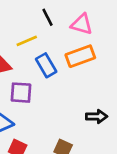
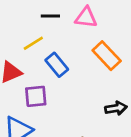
black line: (48, 17) -> (50, 16), turned -54
orange rectangle: (80, 56) -> (107, 56), moved, turned 76

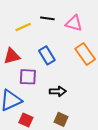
yellow line: (33, 43) -> (23, 27), moved
black arrow: (116, 108) -> (58, 91), moved

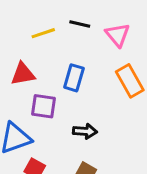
pink triangle: (74, 23) -> (118, 35), turned 30
blue rectangle: (47, 55) -> (74, 78), turned 42

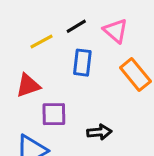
black line: (80, 24) -> (76, 26), turned -35
blue rectangle: (74, 78) -> (82, 63), moved

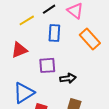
purple square: (54, 114) -> (47, 65), moved

